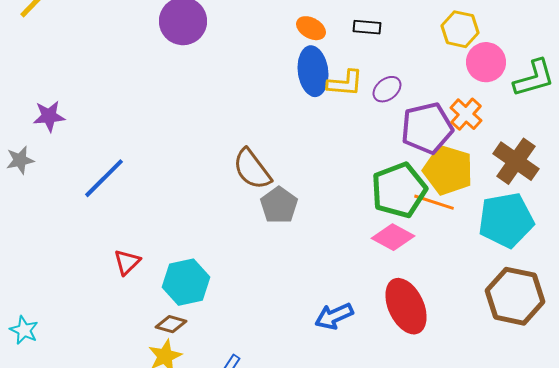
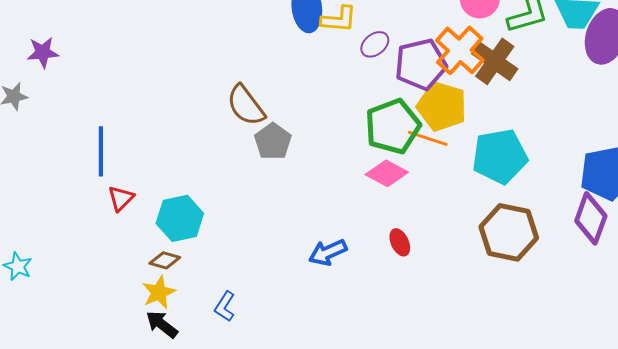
purple ellipse: (387, 89) -> (375, 44), moved
orange cross: (466, 114) -> (460, 50), size x1.5
brown cross: (516, 161) -> (495, 61), moved
blue line: (104, 178) -> (101, 151), moved, turned -45
red ellipse: (406, 306) -> (400, 242), size x0.5

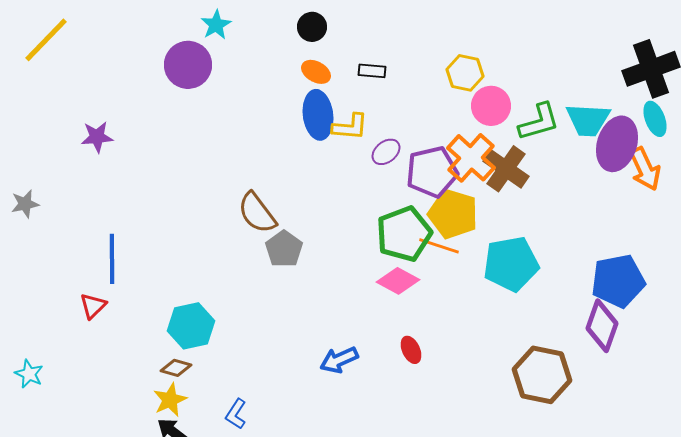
purple star: (43, 52) -> (97, 137), moved
red triangle: (121, 198) -> (93, 306), moved
brown hexagon: (509, 232) -> (542, 375), moved

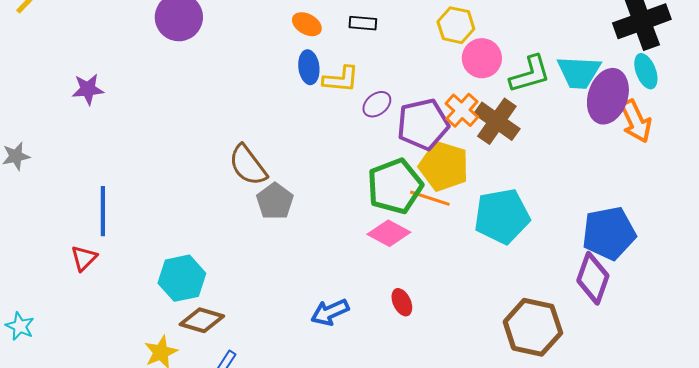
blue ellipse: (318, 115) -> (309, 67), size x0.7
orange cross: (471, 158) -> (462, 110), size x0.7
brown diamond: (176, 368) -> (202, 320), moved, size x1.4

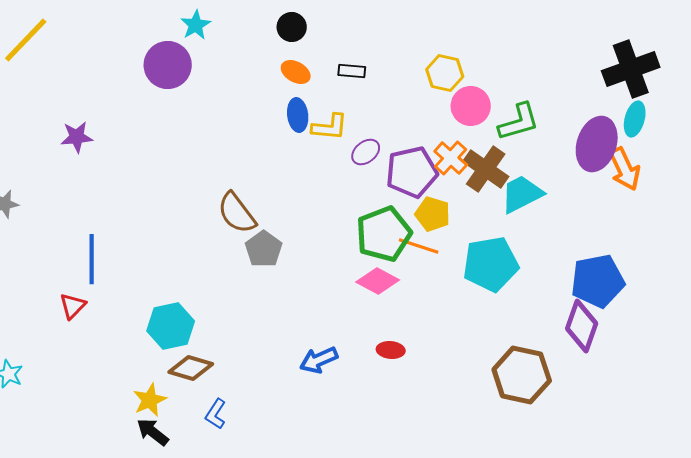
cyan ellipse: (646, 71) -> (635, 119), turned 36
cyan trapezoid: (579, 72) -> (522, 194), moved, turned 150
yellow pentagon: (444, 166) -> (433, 214), size x0.7
red ellipse: (402, 302) -> (391, 350), turned -60

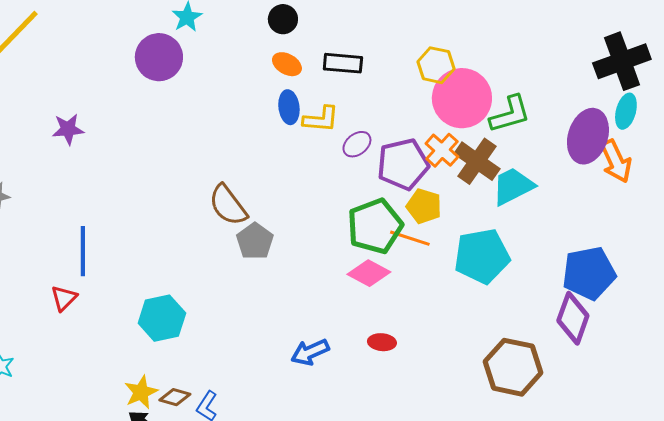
black rectangle: (352, 71) -> (343, 63), size x1.4
pink circle: (471, 106) -> (462, 98), size x1.5
brown diamond: (191, 368) -> (175, 397), moved, size x0.7

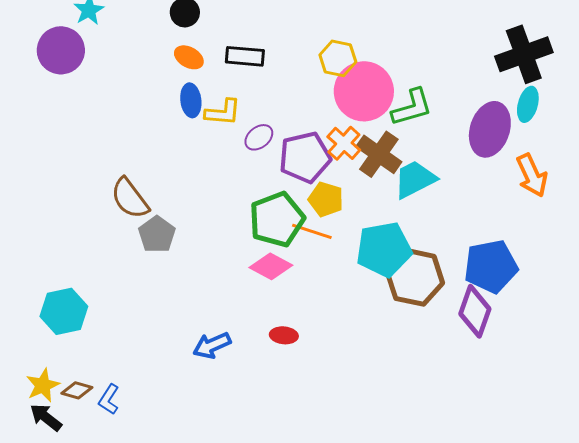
orange arrow: (616, 161) -> (532, 175), moved
brown hexagon: (513, 367) -> (415, 277), moved

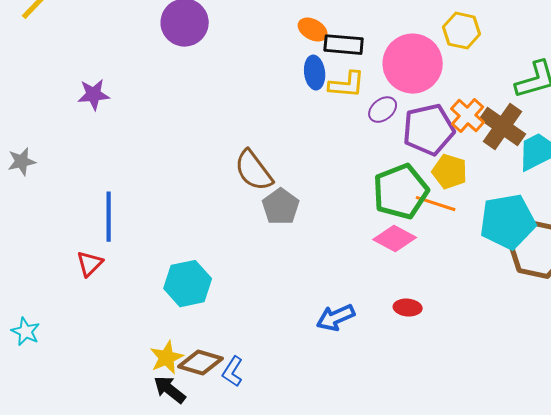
black rectangle: (245, 56) -> (344, 45), moved
pink circle: (364, 91) -> (413, 64), moved
brown diamond: (77, 390) -> (201, 363), size x1.4

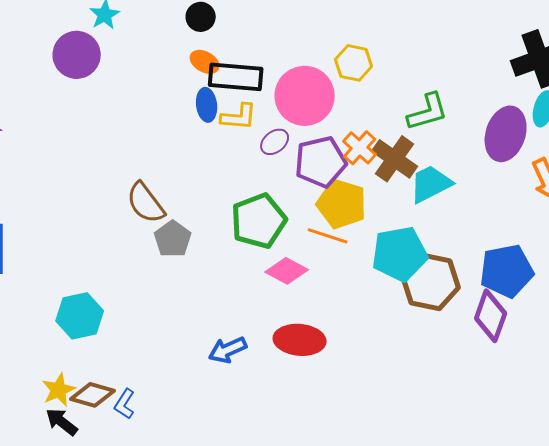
black rectangle: (344, 45) -> (236, 77), size x1.4
yellow pentagon: (450, 172) -> (342, 204), size x1.4
green pentagon: (401, 192) -> (259, 221), moved
red ellipse: (408, 308) -> (300, 340), size x1.8

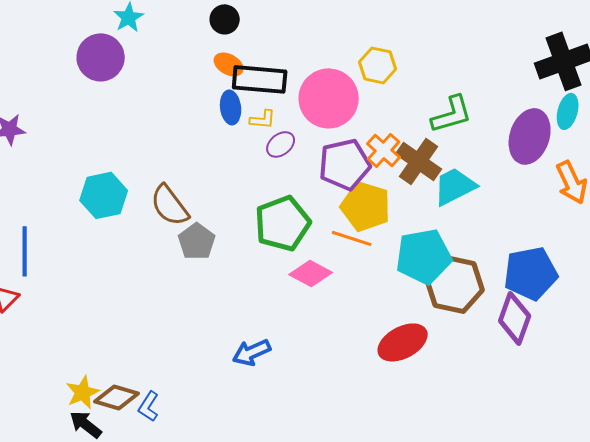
yellow L-shape: (239, 117) -> (263, 119), size x0.7
purple ellipse: (275, 142) -> (281, 144), moved
cyan hexagon: (80, 316) -> (104, 195), moved
red ellipse: (300, 340) -> (403, 342), moved, turned -33

